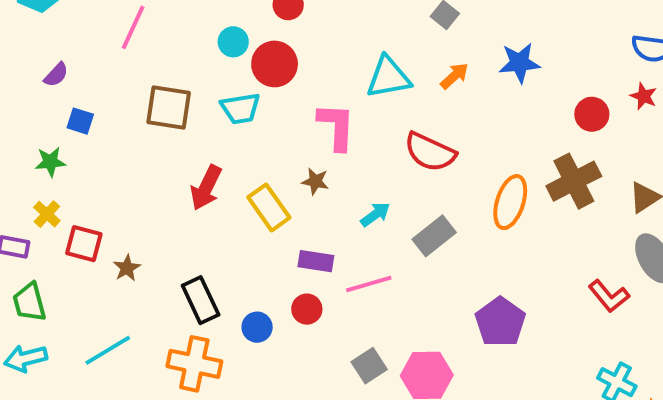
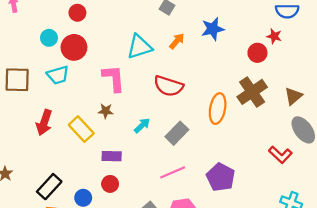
red star: (644, 96) -> (274, 36), moved
pink line: (369, 284) -> (173, 172), moved
black rectangle: (201, 300) -> (49, 187), turned 75

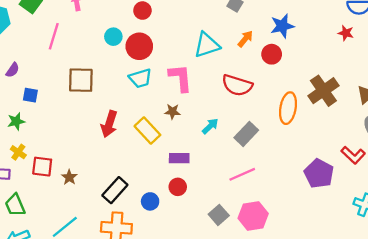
red circle: (257, 53) -> (272, 54), moved
cyan trapezoid: (58, 75) -> (140, 78), moved
purple pentagon: (221, 177) -> (319, 174), moved

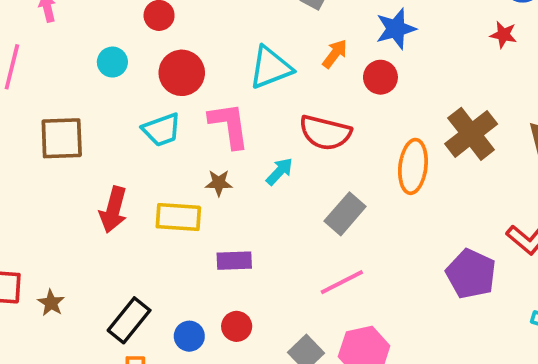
red circle: (139, 46) -> (182, 73), moved
cyan arrow: (210, 126) -> (280, 171), moved
yellow rectangle: (147, 131) -> (178, 217), turned -40
red circle: (178, 187) -> (237, 326), moved

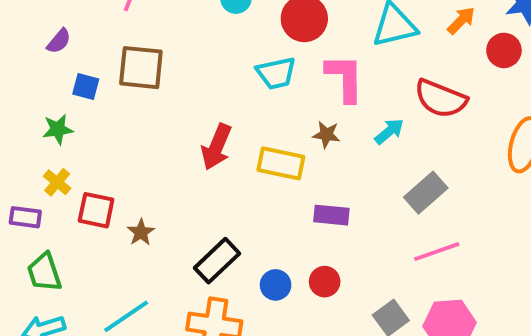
brown square: (62, 138) -> (141, 68), moved
gray rectangle: (345, 214) -> (426, 193), moved

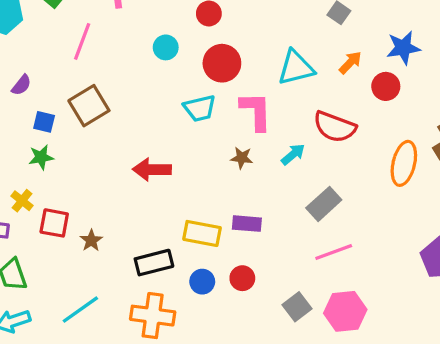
brown square: (141, 68) -> (89, 106), turned -36
green star: (58, 129) -> (41, 157), moved
red arrow: (216, 147) -> (152, 169), turned 69
yellow rectangle: (281, 163) -> (202, 233), moved
black rectangle: (217, 261) -> (154, 263), turned 30

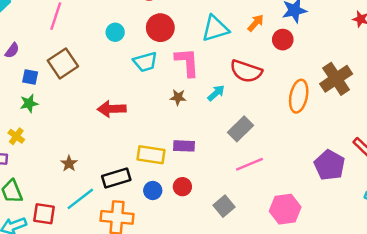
cyan circle: (166, 47) -> (115, 32), moved
red square: (54, 223) -> (44, 214), moved
cyan line: (80, 310) -> (80, 199), moved
pink hexagon: (345, 311) -> (285, 209), moved

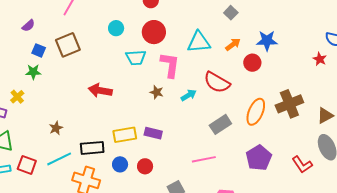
gray rectangle: (241, 129) -> (220, 124), moved
yellow rectangle: (151, 155) -> (125, 135), turned -30
purple pentagon: (330, 165) -> (259, 158), moved

